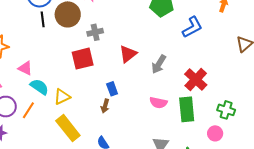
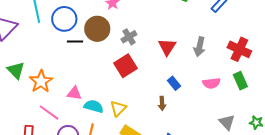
black line: (43, 19) -> (75, 41), turned -63
blue rectangle: (112, 89) -> (174, 83), moved
green rectangle: (187, 109) -> (240, 81), size x0.7

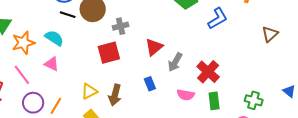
gray arrow: (199, 47) -> (175, 62), moved
red cross: (239, 49) -> (208, 72), moved
brown arrow: (162, 103) -> (115, 95), moved, size x1.5
cyan semicircle: (94, 106) -> (54, 38), moved

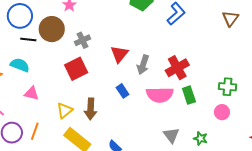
pink triangle: (52, 64) -> (32, 93), moved
red cross: (208, 72) -> (177, 68), turned 30
pink semicircle: (186, 95) -> (160, 95), size x1.5

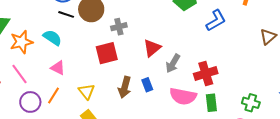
brown arrow: (91, 109) -> (125, 87), moved
yellow triangle: (65, 110) -> (87, 91), turned -42
orange line: (35, 131) -> (54, 95), moved

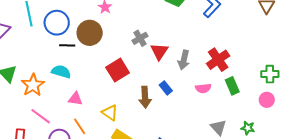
gray cross: (119, 27) -> (140, 38), moved
orange line: (54, 95) -> (80, 126), turned -48
pink semicircle: (183, 96) -> (203, 88), size x0.6

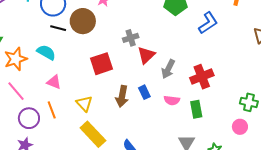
green rectangle: (232, 86) -> (196, 109), moved
pink semicircle: (203, 88) -> (172, 100), moved

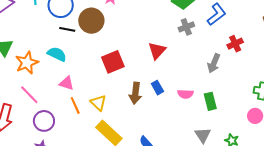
gray cross: (131, 38) -> (186, 27), moved
gray arrow: (168, 69) -> (214, 63), moved
red cross: (202, 77) -> (235, 44), moved, size x0.7
orange line: (52, 110) -> (75, 105), moved

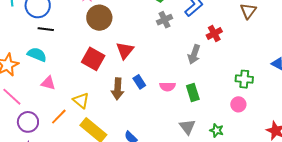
brown circle: (91, 21) -> (99, 18), moved
red triangle: (157, 51) -> (125, 50), moved
red square: (113, 62) -> (93, 59), turned -35
orange line: (75, 105) -> (59, 117), moved, turned 72

